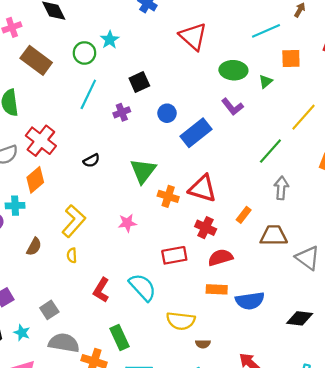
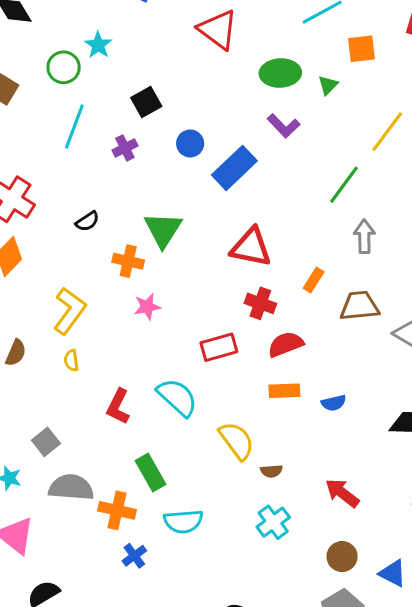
orange cross: (168, 196) -> (128, 261), moved
blue semicircle: (250, 301) -> (334, 403), size x0.6
yellow semicircle: (181, 321) -> (237, 441), turned -128

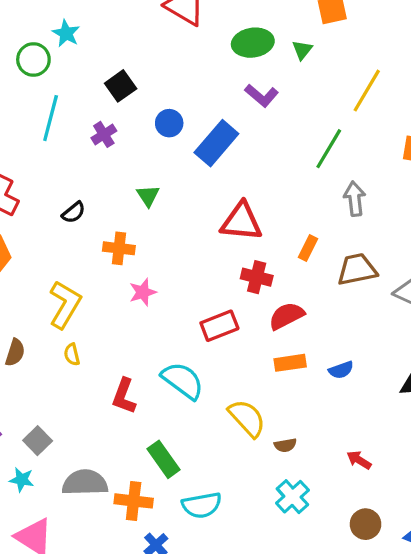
green triangle: (163, 230) -> (148, 196), moved, size x0.6
gray square: (46, 442) -> (38, 441), moved
red arrow: (342, 493) -> (359, 460), size x0.7

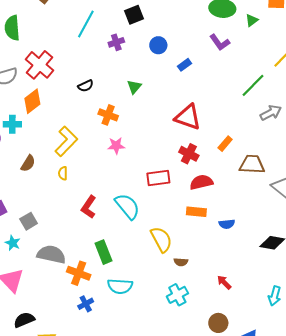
blue rectangle: (216, 143) -> (184, 65), size x0.5
gray arrow: (355, 199) -> (271, 113), moved, turned 55

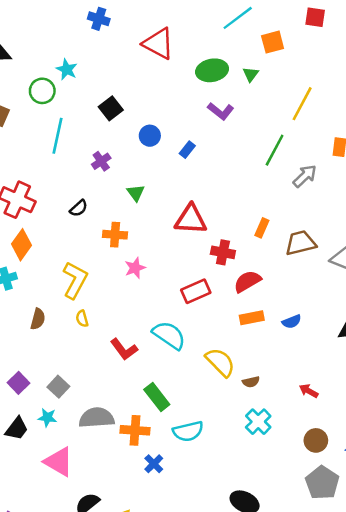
purple cross: (116, 42) -> (101, 161), moved
red triangle: (188, 117) -> (191, 219), moved
red L-shape: (89, 207) -> (124, 349), turned -55

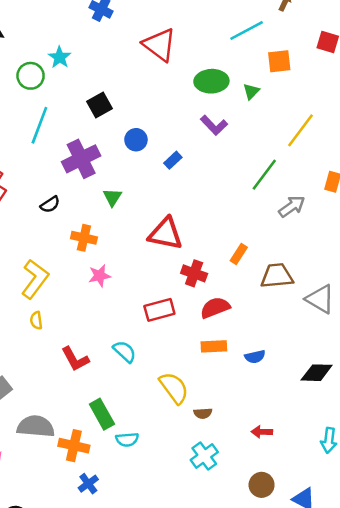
purple cross: (101, 161) -> (81, 159), size x1.8
cyan semicircle: (169, 335) -> (125, 351), size x0.7
red arrow: (309, 391) -> (262, 432), turned -36
cyan semicircle: (188, 431) -> (127, 439), moved, size x0.7

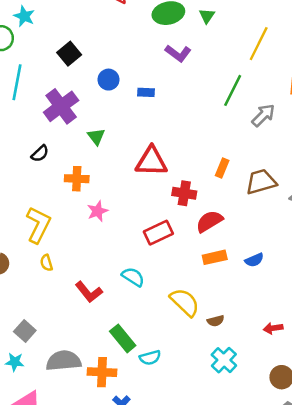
blue rectangle: (173, 160) -> (146, 92), turned 56

